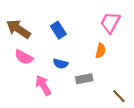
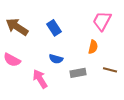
pink semicircle: (24, 57) -> (12, 60), moved
brown line: (119, 96) -> (110, 70), moved, turned -32

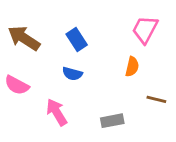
blue semicircle: (56, 59) -> (72, 74), moved
gray rectangle: (78, 73) -> (112, 121), moved

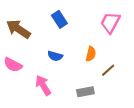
blue rectangle: (77, 40) -> (59, 19), moved
orange semicircle: (132, 67) -> (91, 54), moved
brown line: (156, 99) -> (108, 70), moved, turned -56

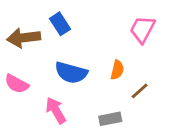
blue rectangle: (59, 19) -> (60, 24), moved
brown arrow: (18, 29) -> (24, 38), turned -40
blue semicircle: (55, 56) -> (71, 73), size x1.6

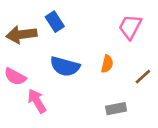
brown line: (140, 91) -> (143, 77), moved
pink arrow: (56, 110) -> (37, 101), moved
gray rectangle: (110, 119) -> (116, 109), moved

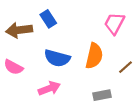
orange semicircle: (107, 64) -> (94, 56), size x1.6
pink arrow: (37, 101) -> (49, 88), moved, turned 100

